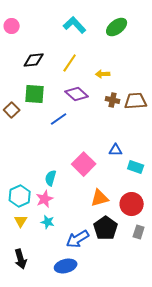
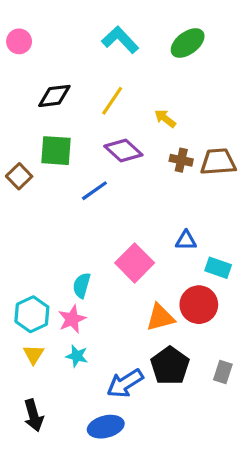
yellow arrow: (103, 74) -> (165, 118), turned 40
red circle: (132, 204) -> (199, 305), moved

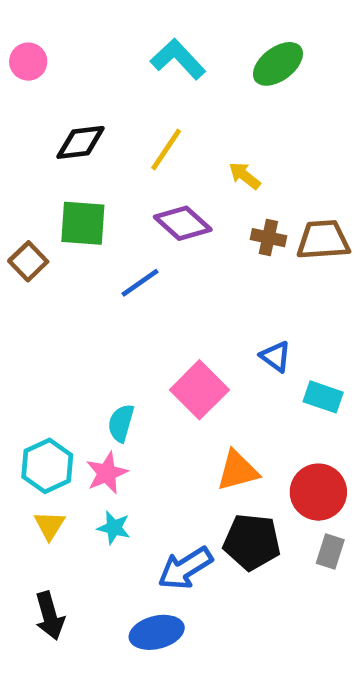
blue triangle: (186, 240) -> (276, 356), turned 35
red circle: (199, 305) -> (318, 492), moved
black pentagon: (170, 366) -> (252, 542), turned -30

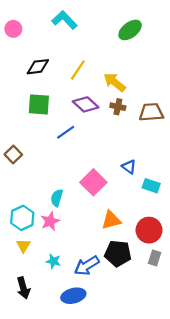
cyan L-shape: (178, 59) -> (64, 20), moved
yellow arrow: (245, 176) -> (115, 82), size x1.5
brown cross: (268, 238) -> (118, 107), moved
brown square: (28, 261) -> (13, 154), moved
cyan star: (114, 528) -> (53, 261), moved

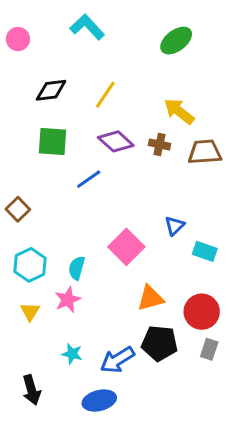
yellow arrow: (115, 82) -> (179, 111), moved
blue triangle: (129, 167) -> (175, 226), turned 40
cyan hexagon: (22, 218) -> (30, 265), moved
yellow triangle: (23, 246) -> (30, 312), moved

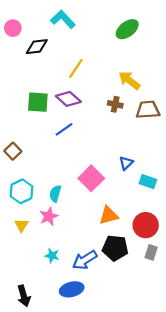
black diamond: (51, 90) -> (37, 47), moved
purple diamond: (116, 141) -> (68, 99), moved
black arrow: (31, 390) -> (24, 296), moved

